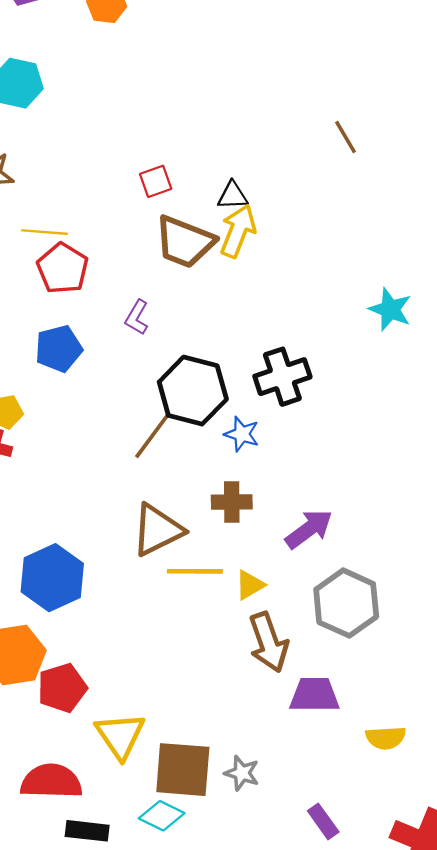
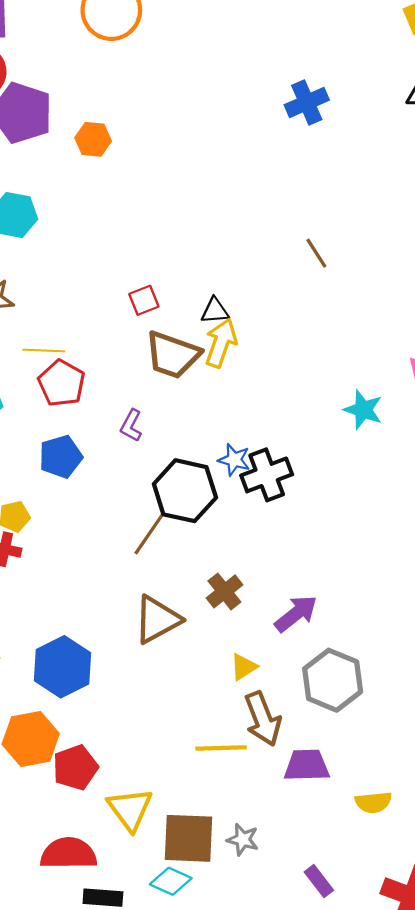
blue star: (242, 434) -> (234, 460), moved
brown cross: (232, 502) -> (224, 591), turned -36
yellow line: (195, 571) -> (221, 748), moved

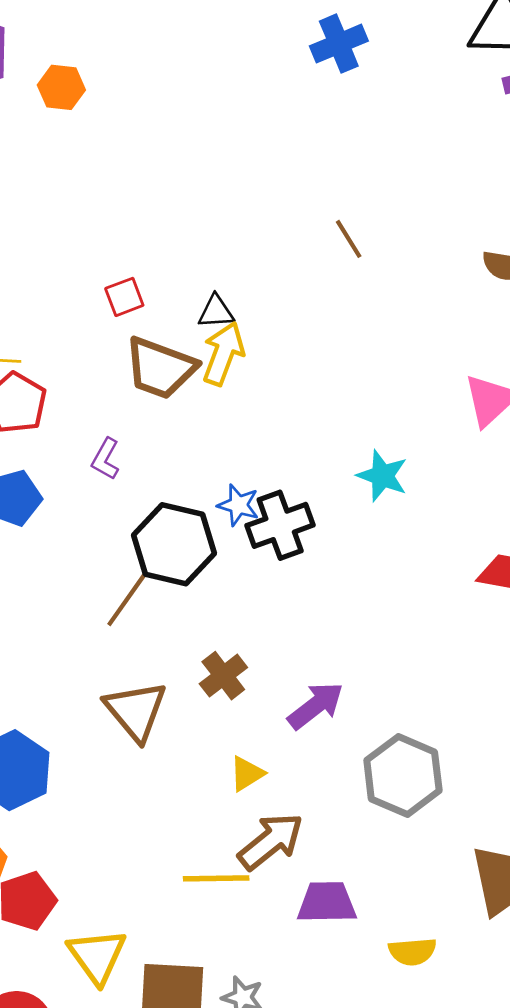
cyan star: (363, 410) -> (382, 476), moved
brown triangle: (157, 620) -> (136, 711), turned -42
gray hexagon: (333, 680) -> (403, 775), moved
brown arrow: (263, 719) -> (271, 841), turned -108

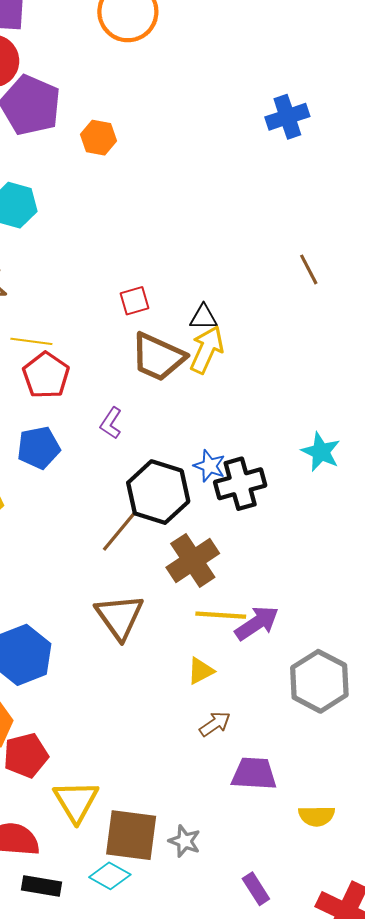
blue cross: (339, 44) -> (287, 117), moved
brown cross: (223, 676) -> (193, 560), moved, size x1.4
brown arrow: (271, 841) -> (215, 724), size x0.6
yellow line: (216, 878) -> (221, 615), moved

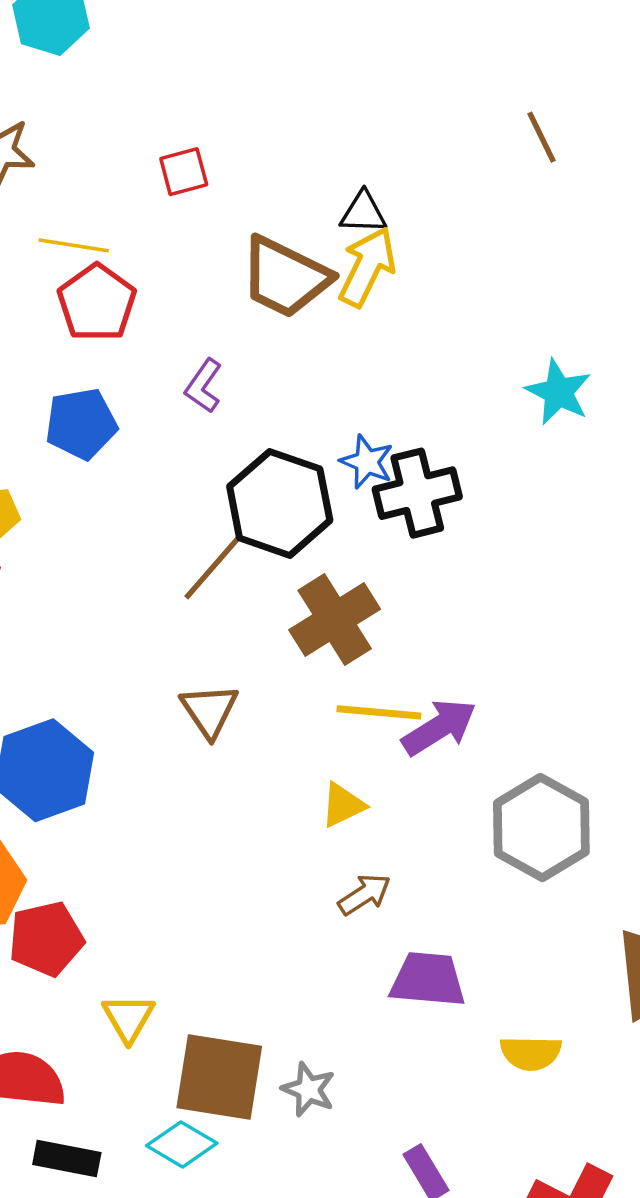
red square: (134, 301) -> (184, 172), moved
cyan star: (321, 452) -> (558, 392), moved
brown triangle: (119, 617) -> (209, 711), size x0.7
yellow triangle: (76, 801) -> (128, 1018), size x0.7

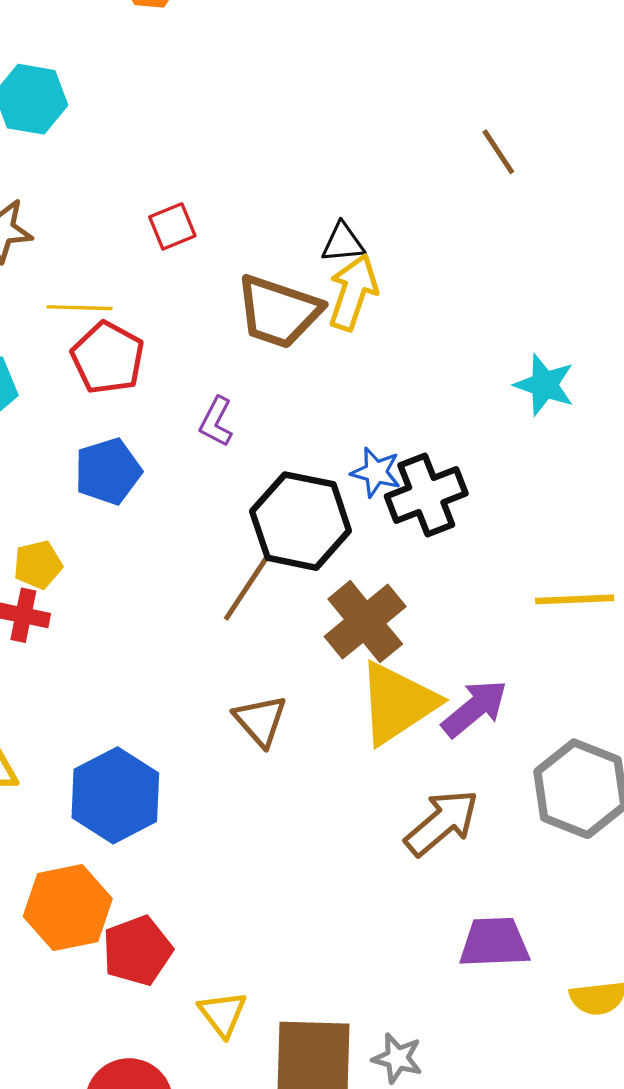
yellow line: (379, 712) -> (575, 599), moved
yellow triangle: (343, 805) -> (397, 703), moved, size x2.0
brown arrow: (364, 894) -> (442, 823), moved, size x1.6

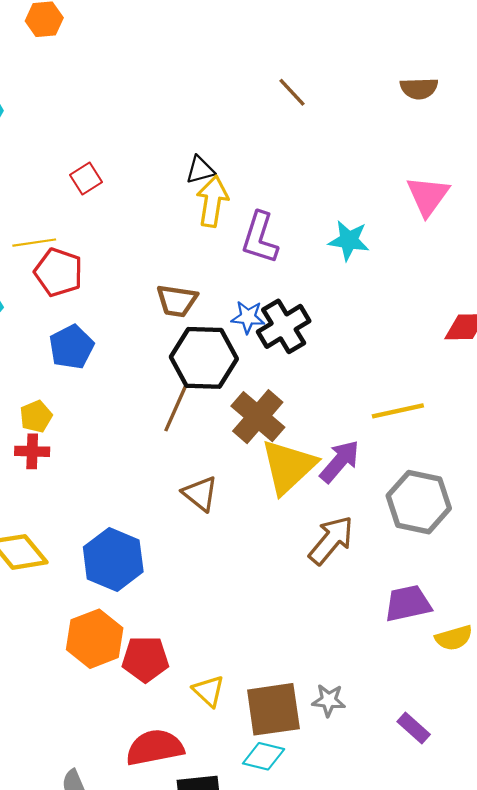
brown trapezoid: (278, 312) -> (177, 301), moved, size x0.7
purple L-shape: (216, 422) -> (260, 238), moved, size x1.6
yellow line: (575, 599) -> (398, 411), moved
purple trapezoid: (494, 942) -> (408, 603), moved
red pentagon: (137, 951) -> (145, 659), turned 30

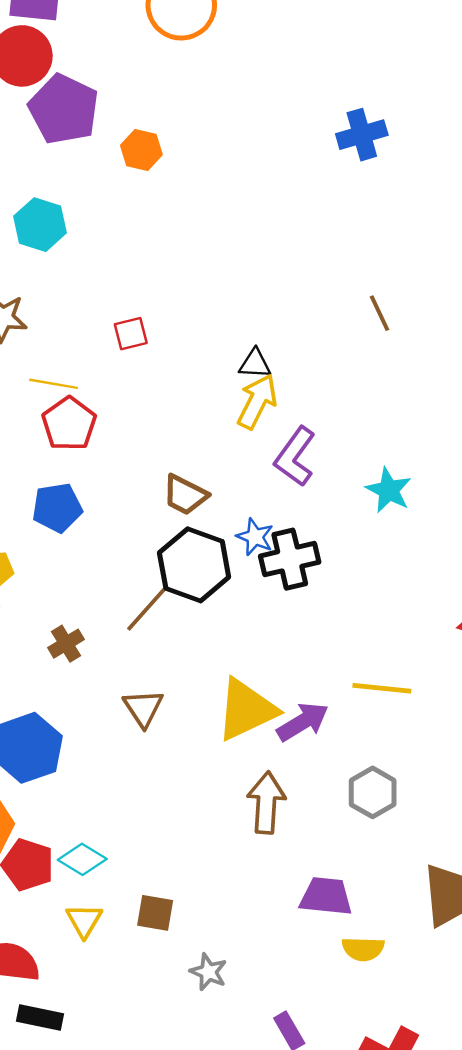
brown cross: (258, 417) -> (66, 644), moved, size x0.6
gray hexagon: (419, 502) -> (373, 792), size x0.7
brown arrow: (331, 540) -> (266, 803), turned -54
brown square: (273, 709) -> (155, 913), moved, size x0.6
cyan diamond: (264, 756) -> (82, 859), moved

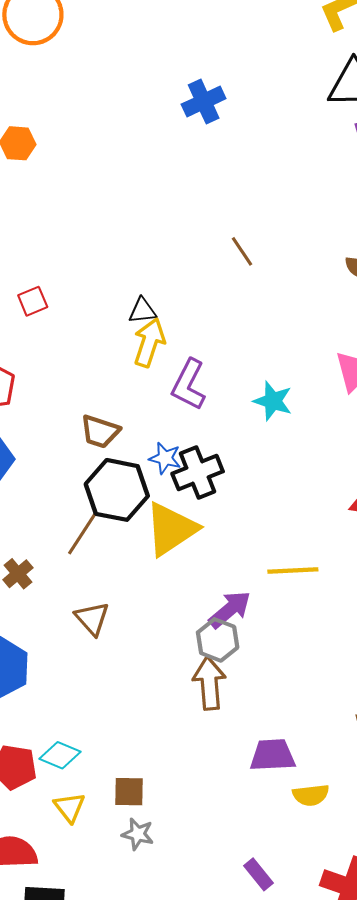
yellow triangle: (246, 710) -> (171, 529), moved
gray hexagon: (373, 792) -> (218, 640), moved
gray star: (208, 972) -> (138, 834), moved

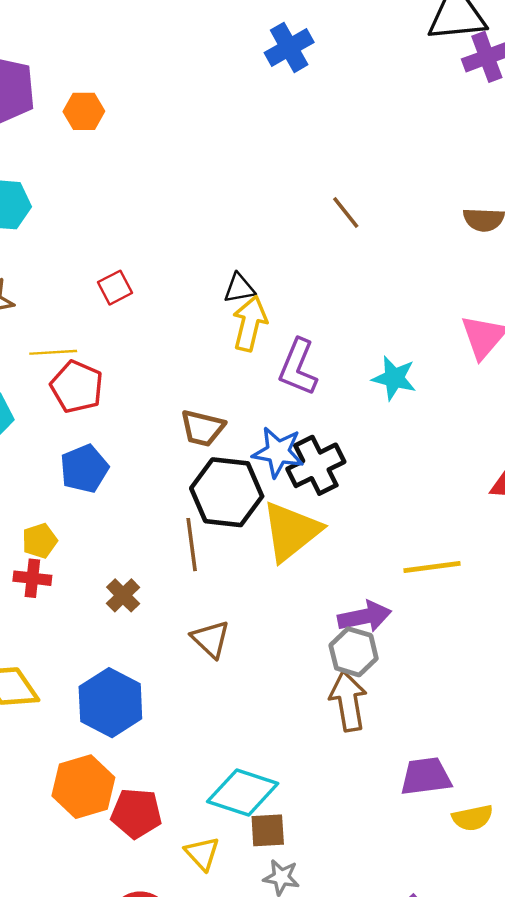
blue star: (165, 458) -> (278, 452), size x1.4
brown line: (82, 534) -> (192, 545), turned -36
purple arrow: (230, 610) -> (365, 616), turned 33
cyan diamond: (60, 755) -> (243, 792), moved, size x1.5

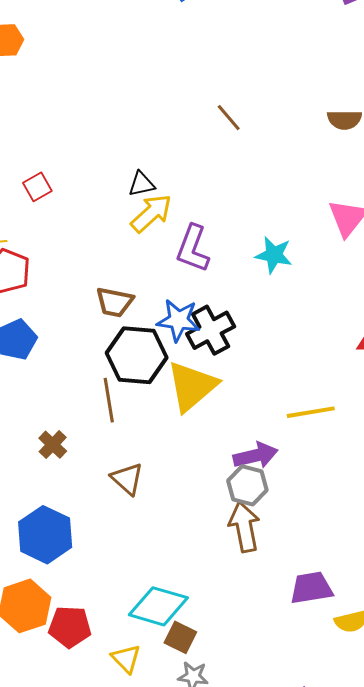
yellow arrow: (250, 324) -> (151, 213), turned 36
brown square: (268, 830) -> (180, 637), turned 32

